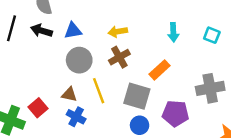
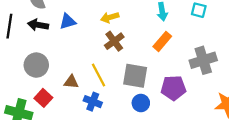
gray circle: (79, 60) -> (36, 65), moved
orange rectangle: (160, 70) -> (162, 41), moved
blue cross: (76, 117) -> (93, 102), moved

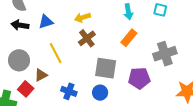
yellow line: (98, 75) -> (56, 53), moved
brown triangle: (71, 82) -> (41, 75), moved, turned -32
blue circle: (141, 103) -> (100, 93), moved

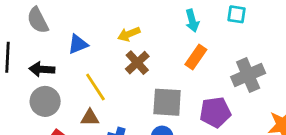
black arrow: (20, 25) -> (42, 69), moved
brown triangle: (41, 75) -> (90, 118), moved, turned 32

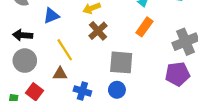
purple pentagon: (215, 112) -> (177, 74), moved

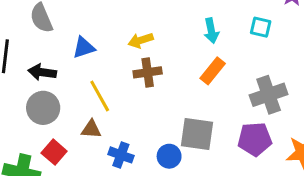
brown cross: (98, 31) -> (148, 72), turned 30
gray square: (121, 62) -> (197, 134), moved

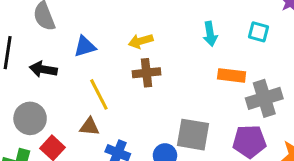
orange rectangle: (213, 71) -> (232, 75), moved, turned 56
gray circle: (43, 108) -> (30, 118), moved

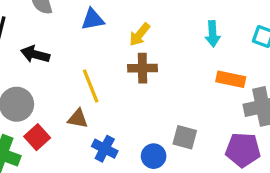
yellow arrow: (141, 41) -> (140, 35), turned -40
blue triangle: (85, 46) -> (93, 19), moved
gray square: (193, 135) -> (185, 137), size x0.7

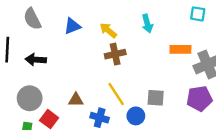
cyan arrow: (213, 34) -> (147, 24), moved
yellow arrow: (140, 35) -> (108, 30), turned 102
yellow line: (91, 86) -> (116, 94), moved

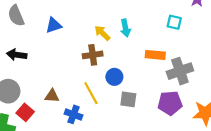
yellow arrow: (108, 30) -> (102, 33), moved
blue circle: (136, 116) -> (114, 77), moved

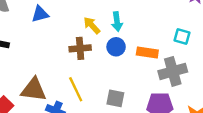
cyan square: (174, 22) -> (182, 37), moved
blue circle: (114, 77) -> (116, 47), moved
brown triangle: (52, 96) -> (34, 90), size x1.6

